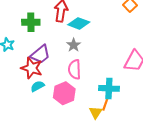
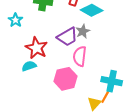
purple trapezoid: (40, 54) -> (67, 37), moved
cyan semicircle: (38, 86) -> (29, 66), moved

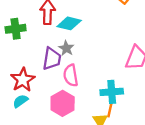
purple trapezoid: (67, 37) -> (52, 59), turned -35
red star: (36, 48) -> (23, 80), turned 30

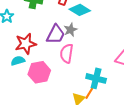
pink hexagon: (63, 103) -> (39, 72), moved

